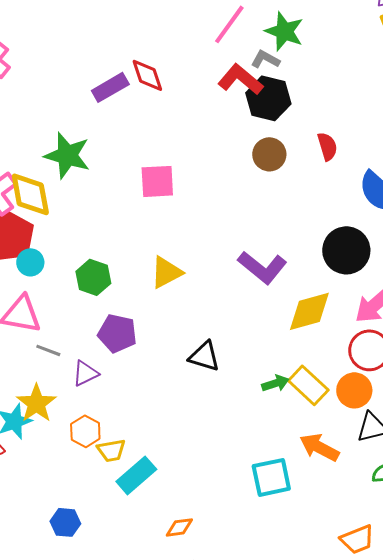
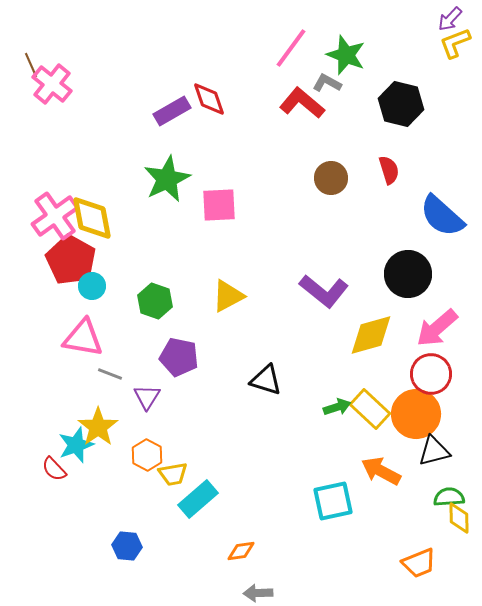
black hexagon: (268, 98) -> (401, 104), moved
green star: (67, 155) -> (167, 179), moved, turned 30
purple triangle: (85, 373) -> (147, 397), turned -32
orange circle: (354, 390) -> (416, 414), size x1.4

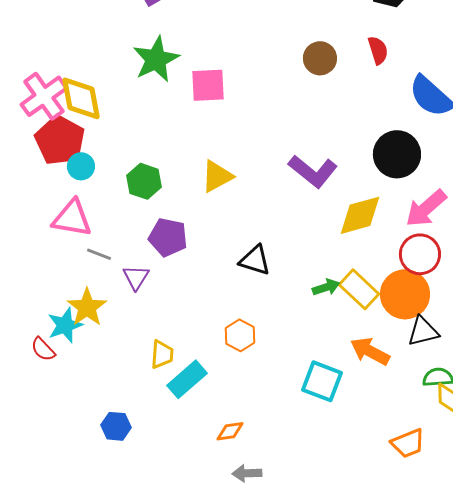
orange hexagon: (147, 455) -> (240, 335), moved
yellow trapezoid: (173, 474) -> (162, 354), turned -76
cyan square: (333, 501) -> (322, 381), turned 33

